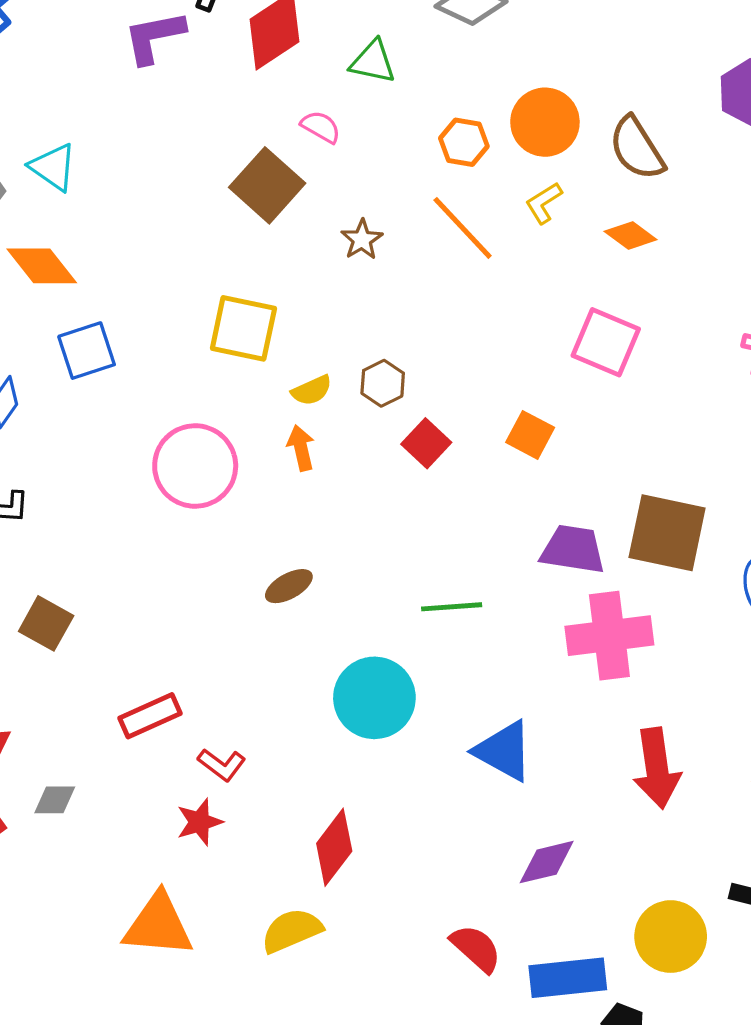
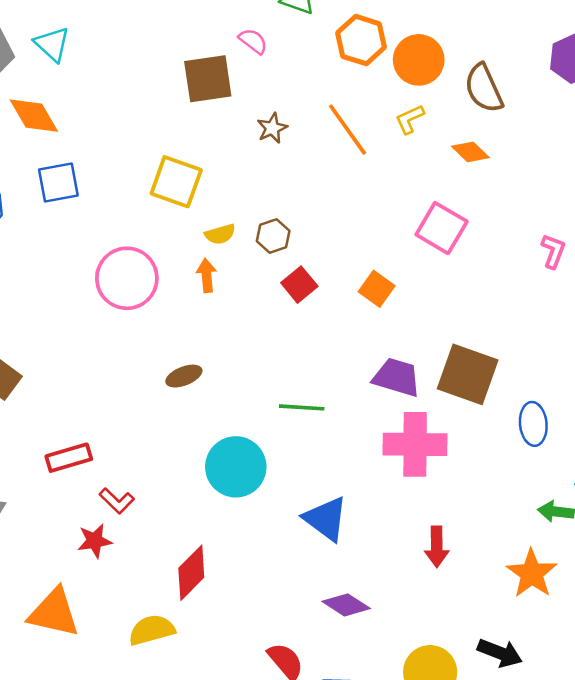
orange hexagon: (464, 142) -> (361, 40), moved, size x1.4
brown square: (267, 185) -> (208, 79), turned 32
red arrow: (657, 768) -> (437, 547), size x0.7
purple diamond: (547, 862) -> (346, 605), turned 39

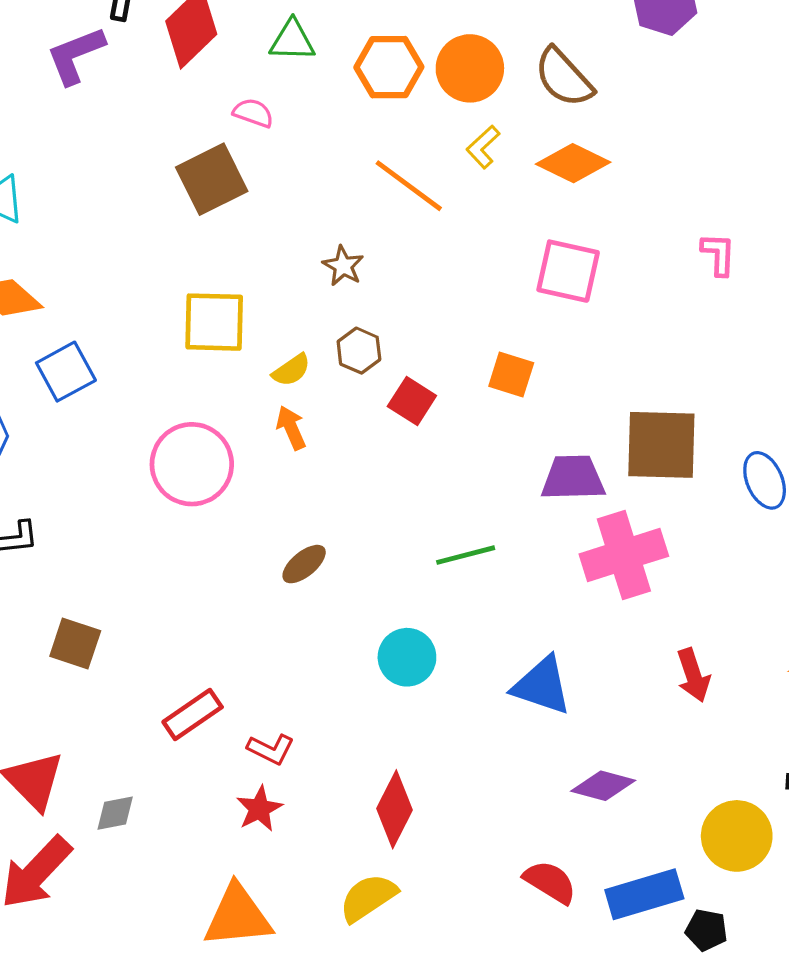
brown star: (272, 128) -> (343, 266), moved
orange diamond: (470, 152) -> (573, 163), size x1.4
cyan circle: (236, 467) -> (407, 657), size x0.7

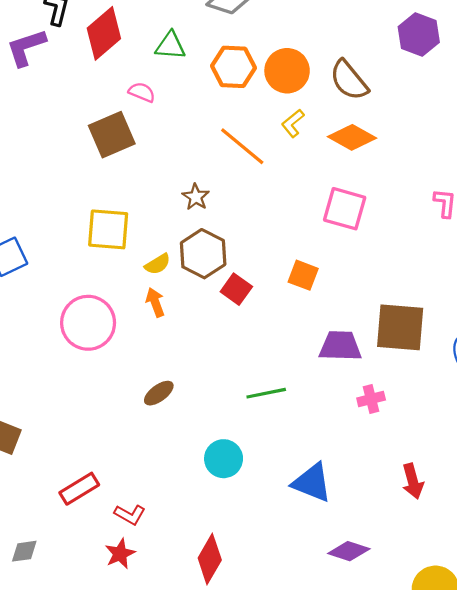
brown hexagon: (359, 351) -> (203, 254), size x1.6
pink cross: (624, 555) -> (371, 399), size x0.5

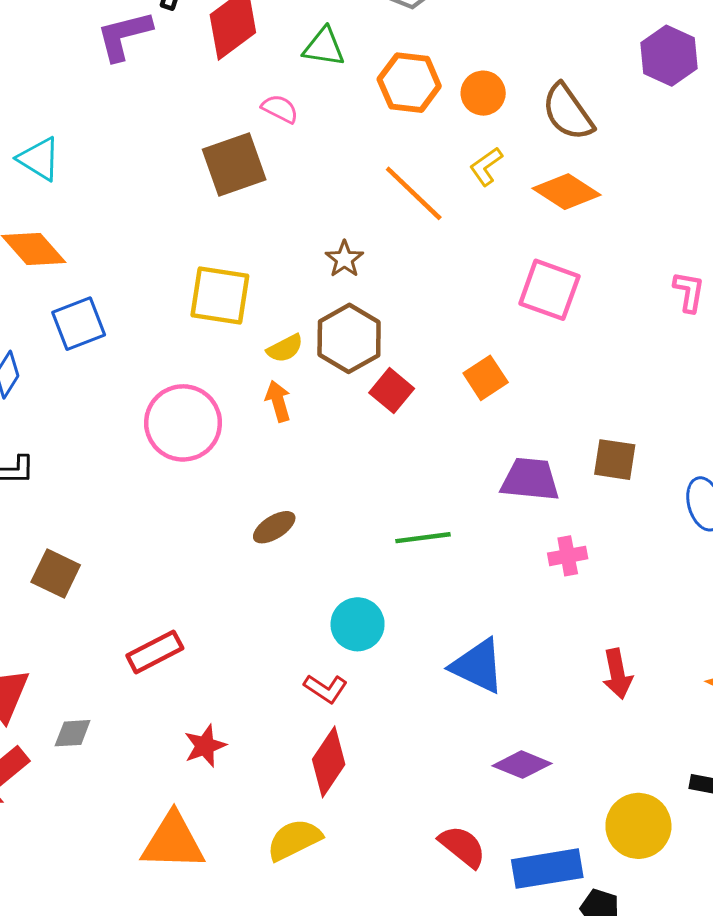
orange circle: (287, 71) -> (483, 93), size x0.7
orange square: (303, 275) -> (486, 378), turned 32
brown square: (400, 327) -> (615, 460), size x0.6
red L-shape: (130, 515) -> (326, 689), moved

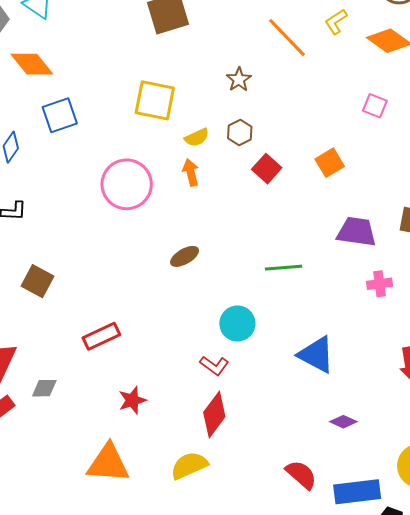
pink square: (549, 290) -> (375, 106), size x0.6
brown hexagon: (349, 338) -> (240, 133), size x0.6
purple diamond: (522, 765) -> (343, 422), size x0.7

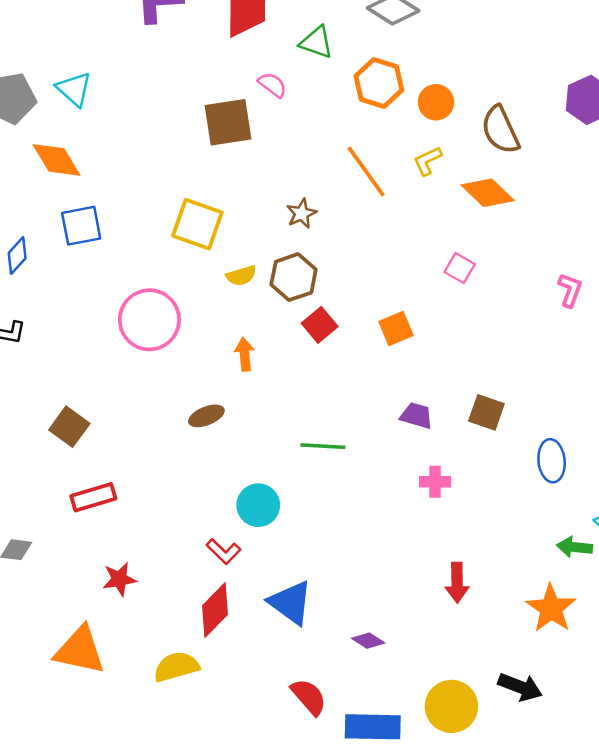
brown hexagon: (240, 133) -> (294, 277), size x1.5
orange arrow: (191, 172) -> (245, 354), moved
purple trapezoid: (357, 232) -> (416, 416), size x0.7
brown square: (38, 281) -> (69, 427), moved
blue triangle: (316, 355) -> (291, 603), moved

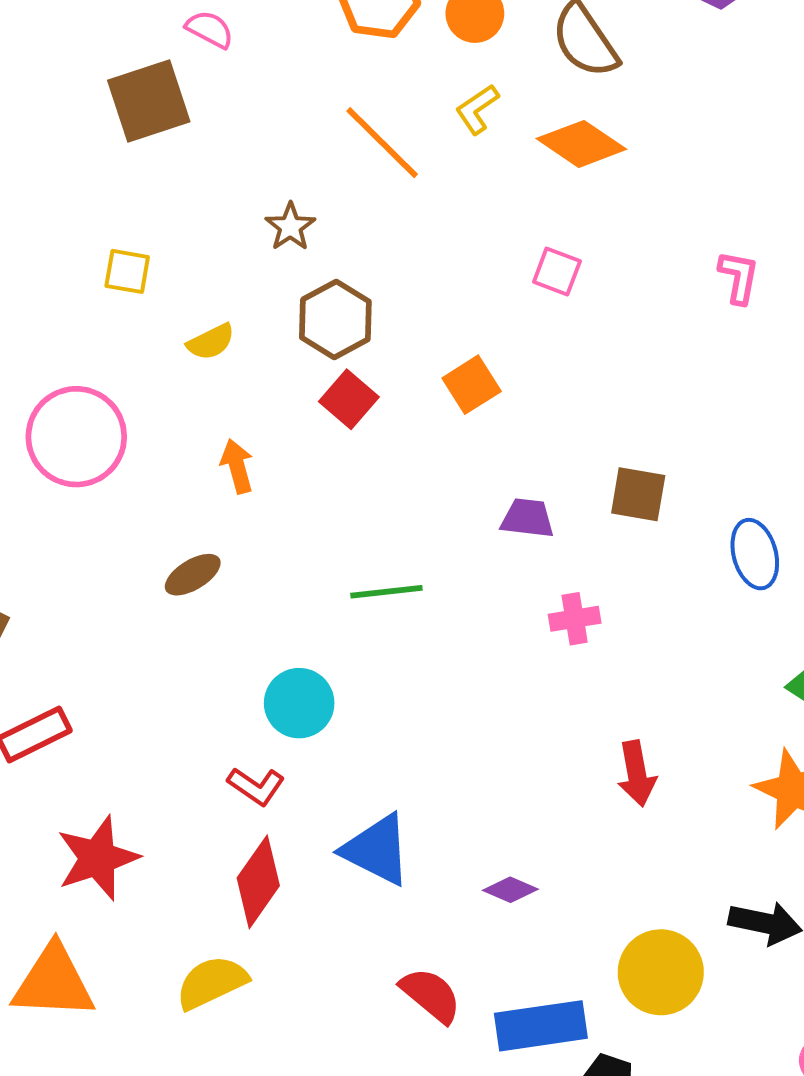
yellow square: (197, 224) -> (127, 271), size x0.6
brown hexagon: (294, 277) -> (335, 319), moved
red star: (119, 579) -> (98, 858), size x1.5

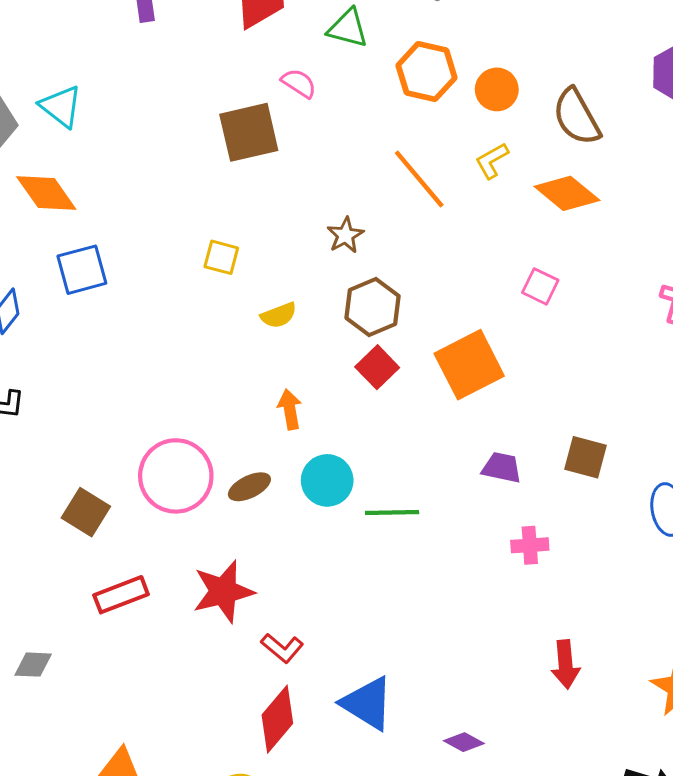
orange square: (472, 385) -> (469, 365), size x1.6
pink circle: (76, 437) -> (176, 476), moved
cyan circle: (299, 703) -> (327, 480), moved
red star: (98, 858) -> (223, 591), moved

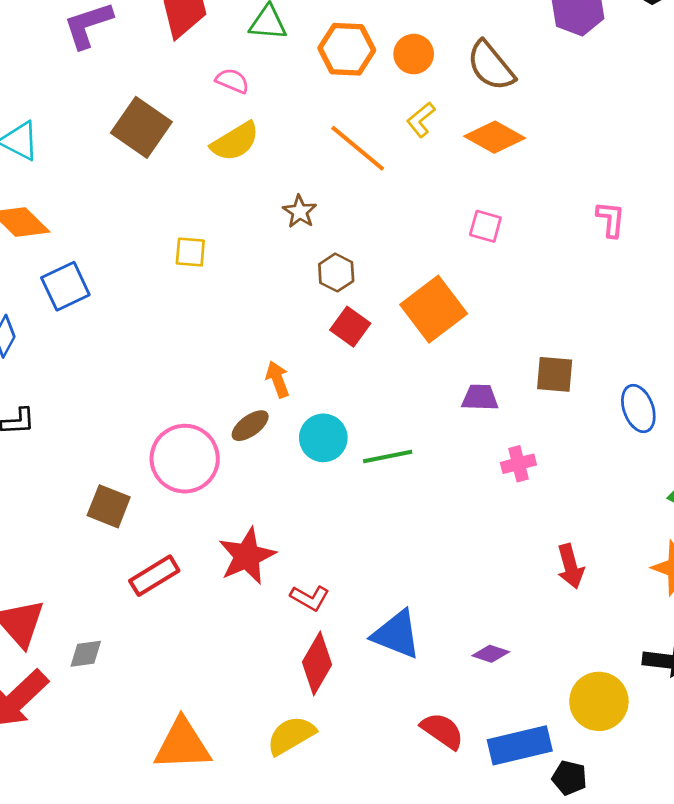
brown square: (249, 132) -> (141, 127), moved, turned -32
brown hexagon: (373, 307) -> (336, 273), size x0.7
yellow semicircle: (279, 315) -> (235, 141), moved, size x1.5
brown ellipse: (249, 487) -> (250, 426), moved

